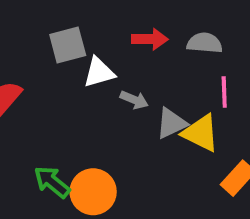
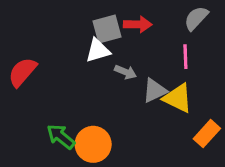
gray semicircle: (205, 43) -> (196, 18), moved, turned -52
gray square: (68, 45) -> (107, 29), moved
pink line: (224, 92) -> (185, 57), moved

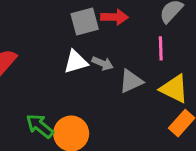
white triangle: (98, 51) -> (76, 62), moved
yellow triangle: (178, 98) -> (174, 89), moved

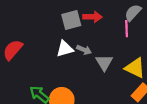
pink line: (161, 48) -> (127, 29), moved
gray triangle: (131, 81) -> (104, 63), turned -36

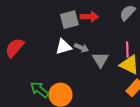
pink line: (127, 29) -> (127, 50), moved

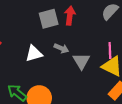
red arrow: (89, 17) -> (70, 16), turned -84
white triangle: (63, 47) -> (34, 54), moved

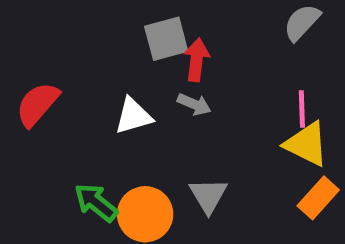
red arrow: (70, 16) -> (197, 60), moved
gray triangle: (81, 61) -> (208, 195), moved

